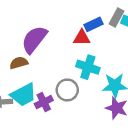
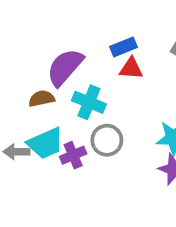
blue rectangle: (93, 24) -> (123, 47), moved
cyan cross: (88, 67) -> (89, 102), moved

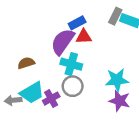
purple semicircle: (65, 67) -> (63, 42), moved
cyan cross: (89, 102) -> (71, 64), moved

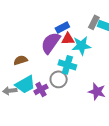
cyan cross: (71, 64) -> (67, 65), moved
cyan star: (117, 80) -> (81, 46), moved

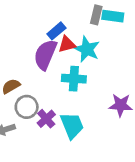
cyan star: (81, 46) -> (87, 49), turned -30
gray circle: (59, 79) -> (27, 107), moved
cyan trapezoid: (25, 85) -> (72, 125), moved, turned -70

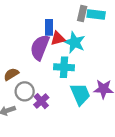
blue rectangle: (56, 31) -> (49, 27), turned -49
cyan trapezoid: (72, 125) -> (80, 94), moved

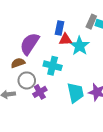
purple semicircle: (40, 47) -> (30, 44), moved
cyan cross: (64, 67) -> (53, 66), moved

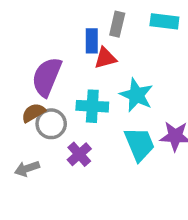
gray rectangle: (91, 22) -> (117, 24), moved
cyan star: (80, 46) -> (136, 95), moved
gray circle: (27, 80) -> (51, 124), moved

